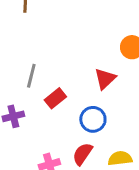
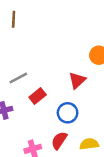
gray line: (31, 76) -> (18, 78), turned 48

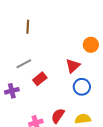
brown line: (14, 19) -> (28, 27), moved
blue circle: (68, 113) -> (82, 87), moved

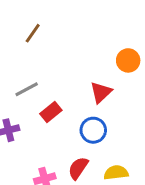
brown line: (28, 27) -> (33, 33), turned 32
blue circle: (82, 87) -> (93, 130), moved

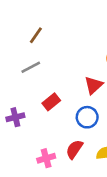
gray line: (27, 89) -> (31, 67), moved

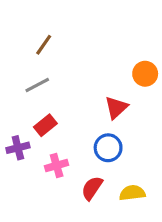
red rectangle: (51, 102) -> (45, 125), moved
pink cross: (46, 158) -> (57, 166), moved

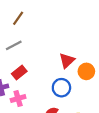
orange circle: (145, 74) -> (86, 71), moved
pink cross: (57, 166) -> (18, 98), moved

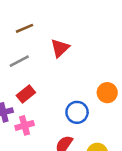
brown line: (18, 18) -> (25, 28), turned 32
red triangle: (67, 61) -> (60, 48), moved

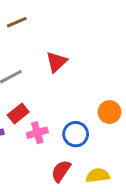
brown line: (25, 28) -> (17, 22), moved
pink cross: (25, 125) -> (37, 133), moved

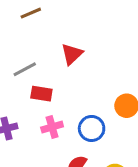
red rectangle: (18, 114) -> (41, 94), moved, turned 48

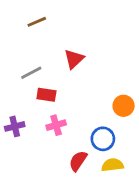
blue circle: (92, 129) -> (103, 139), moved

